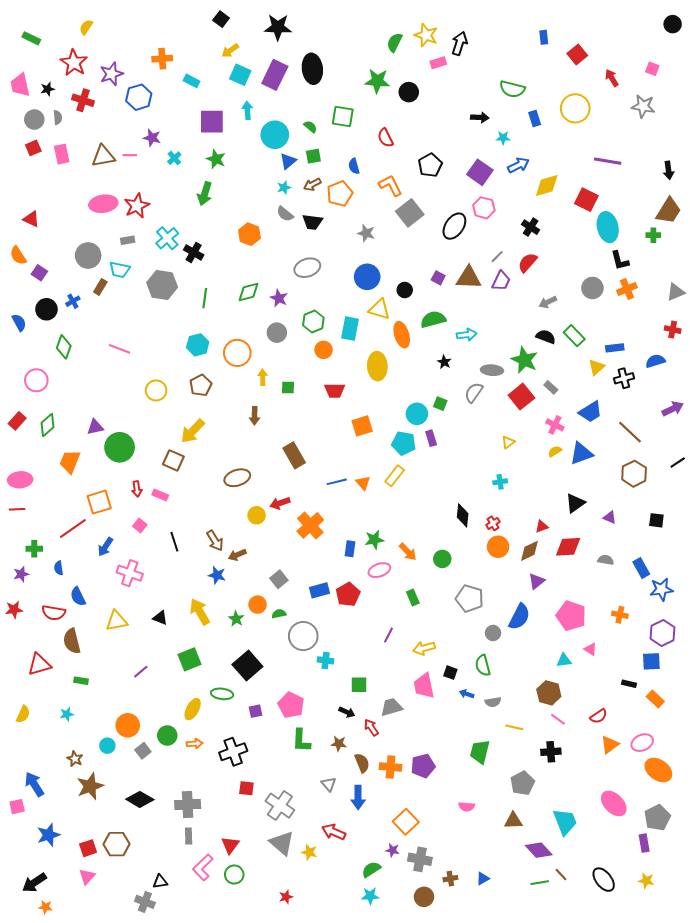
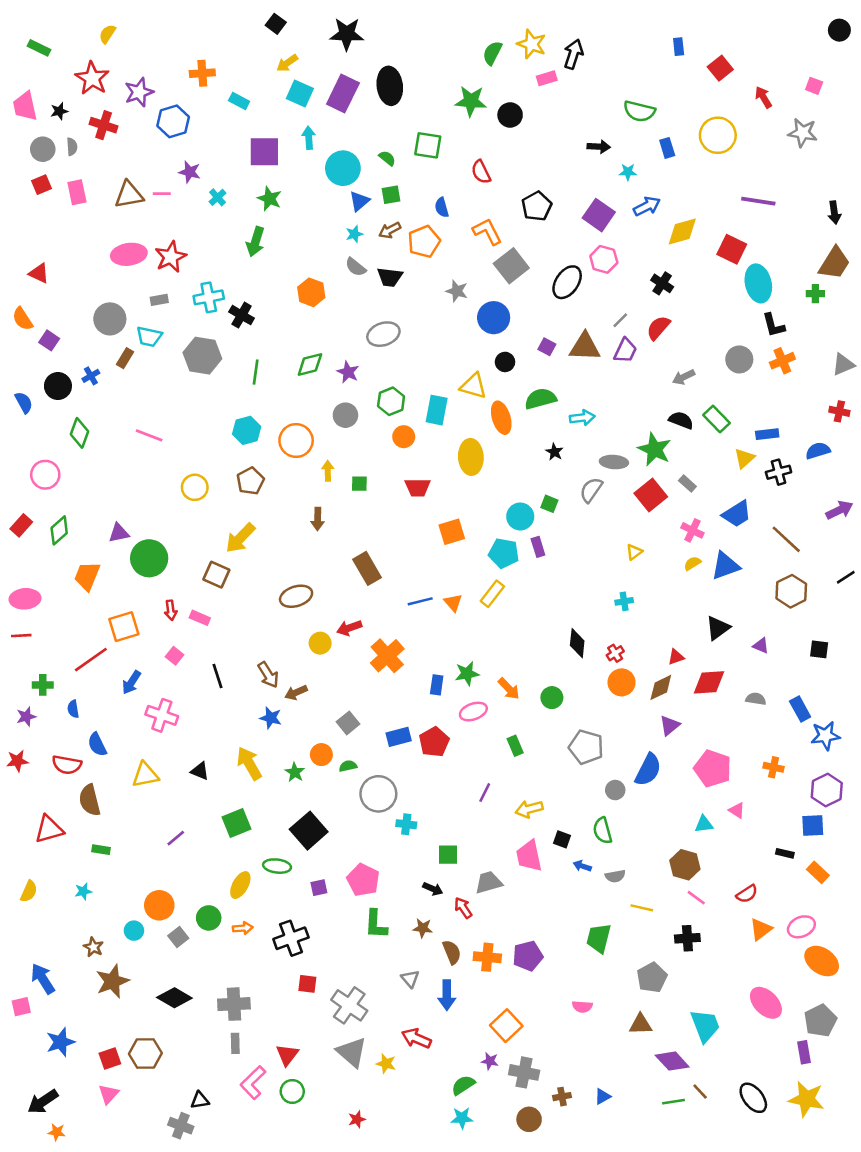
cyan cross: (167, 238) -> (209, 297), turned 30
blue circle: (367, 277) -> (494, 318), moved
yellow star: (646, 881) -> (806, 1099), size x1.8

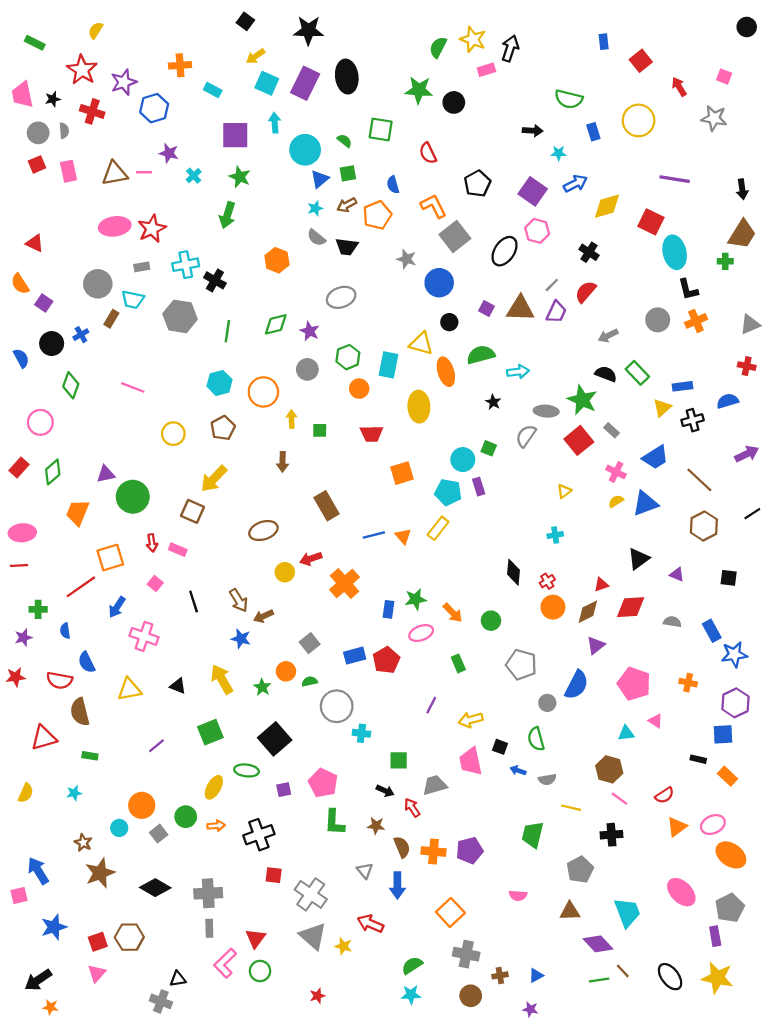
purple star: (490, 1061) -> (530, 1009), moved

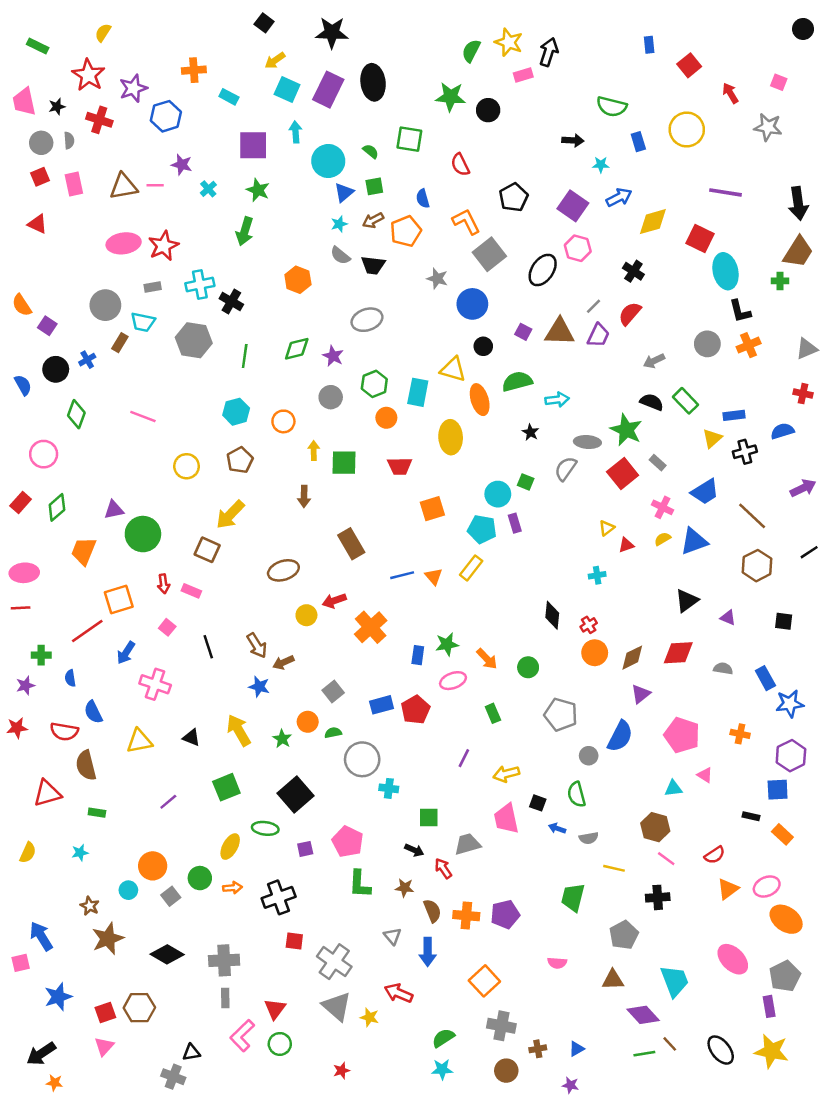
black arrow: (742, 189) -> (798, 203), size x1.5
red triangle: (35, 243) -> (38, 224), moved
orange circle: (263, 392) -> (283, 421), size x0.7
green square: (320, 430) -> (344, 463), size x1.6
red triangle: (601, 585) -> (626, 545), moved

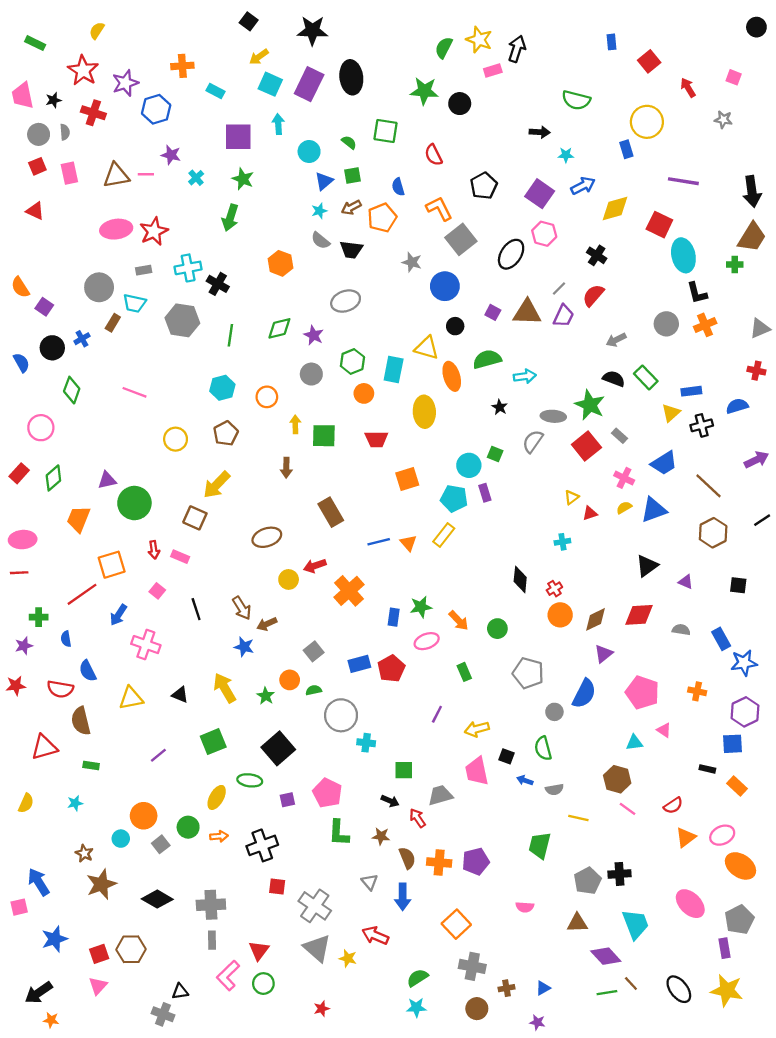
gray star: (768, 127) -> (723, 120), size x0.7
blue rectangle: (638, 142) -> (626, 149), moved
cyan circle: (328, 161) -> (309, 152), size x0.7
black cross: (658, 897) -> (620, 874), moved

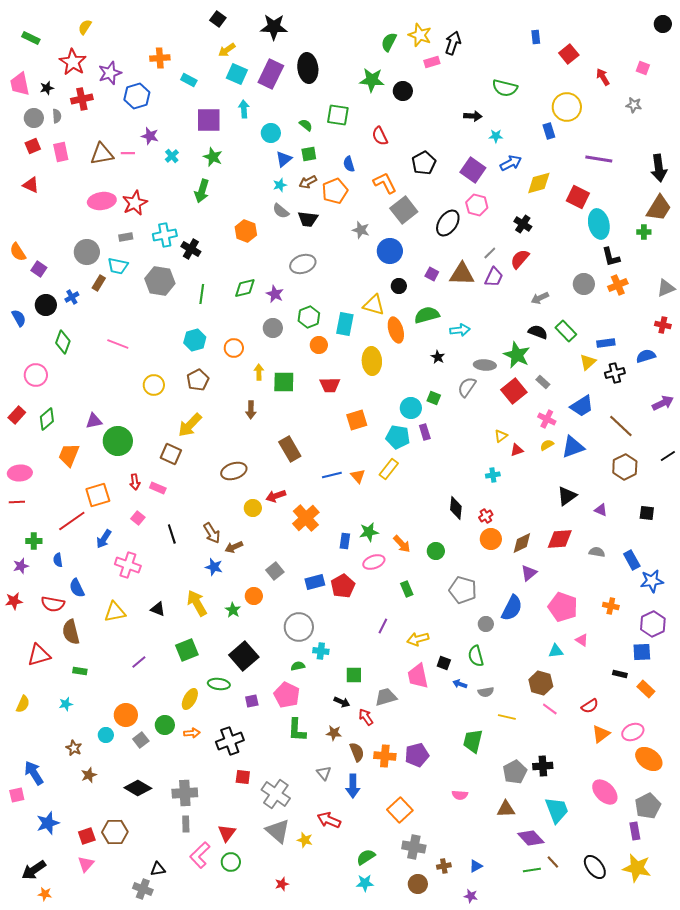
red cross: (93, 113) -> (82, 99), turned -30
green semicircle: (314, 690) -> (298, 666), moved
brown star: (101, 884) -> (89, 775), size x0.6

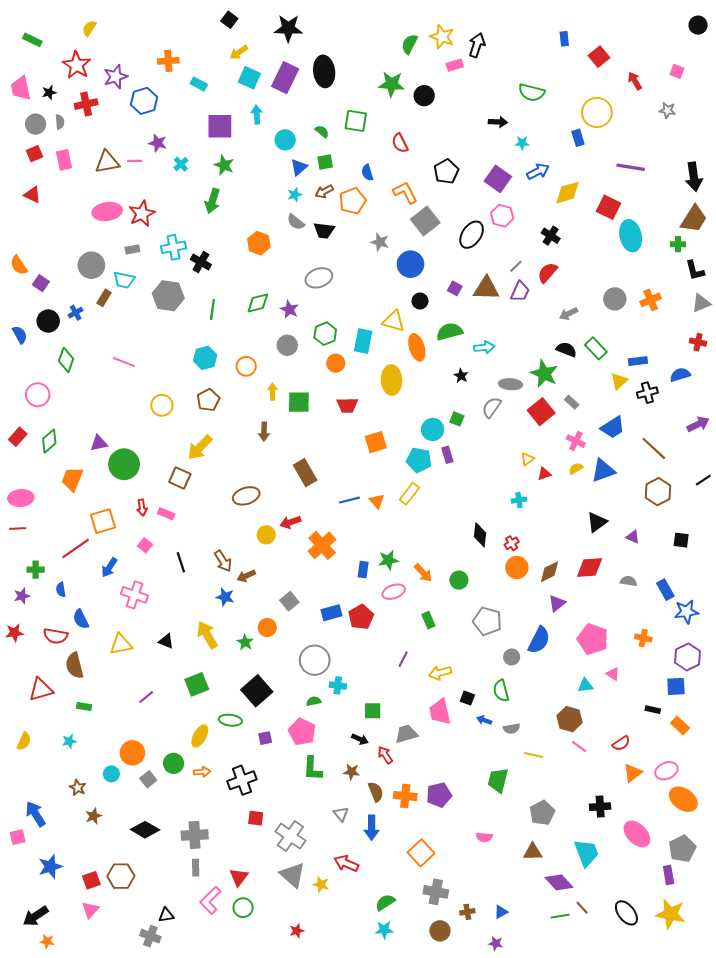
black L-shape: (611, 257) -> (695, 270), moved
black cross: (543, 766) -> (600, 807), moved

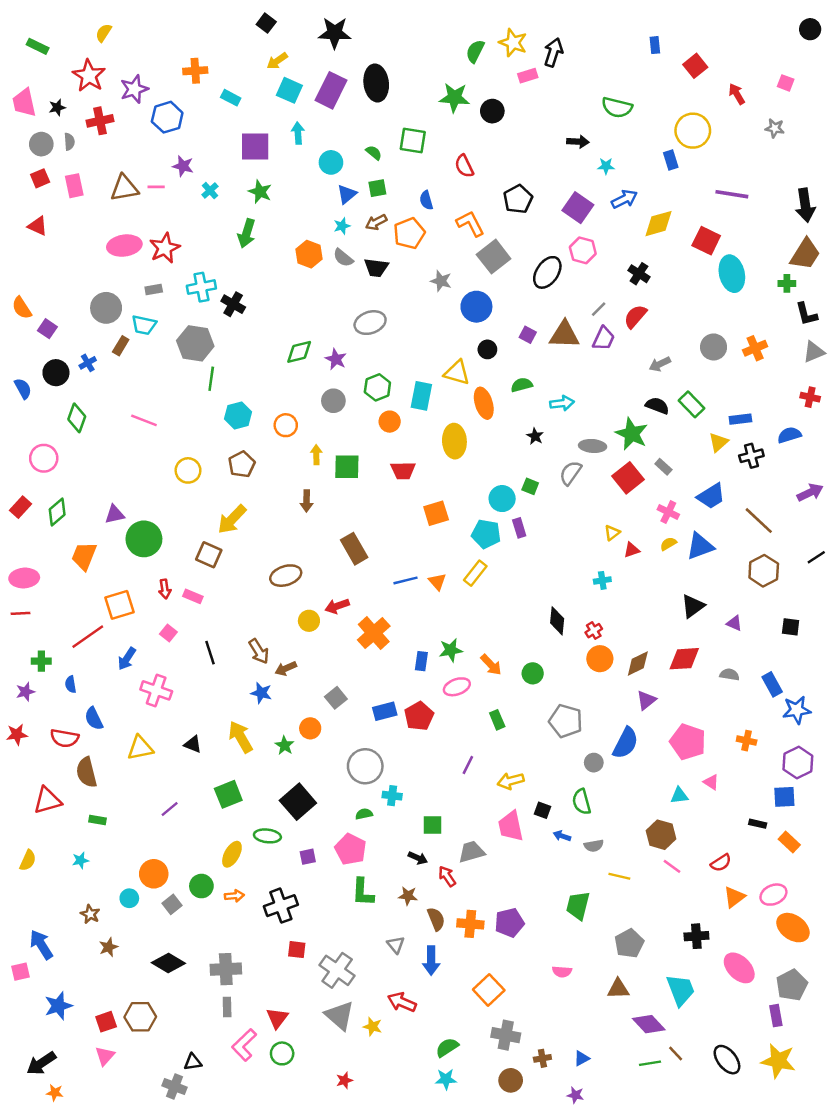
orange hexagon: (259, 243) -> (309, 254), moved
green line: (212, 309) -> (211, 379), moved
green semicircle: (449, 332) -> (522, 385), size x0.7

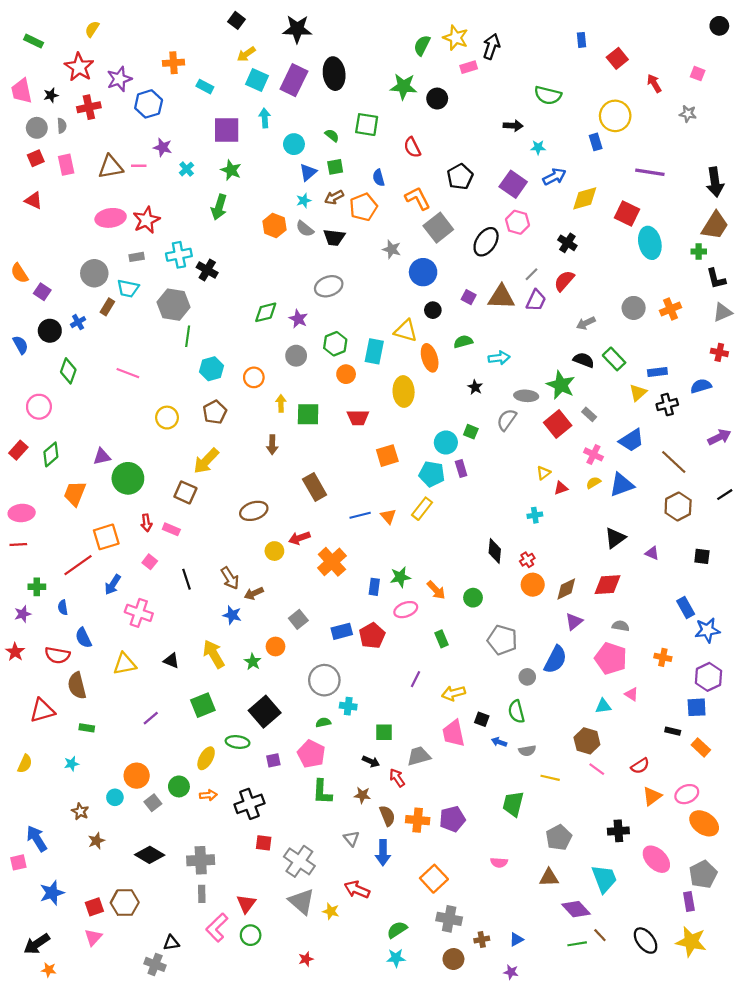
gray semicircle: (729, 675) -> (621, 626), moved
red star: (17, 734) -> (15, 652), turned -30

